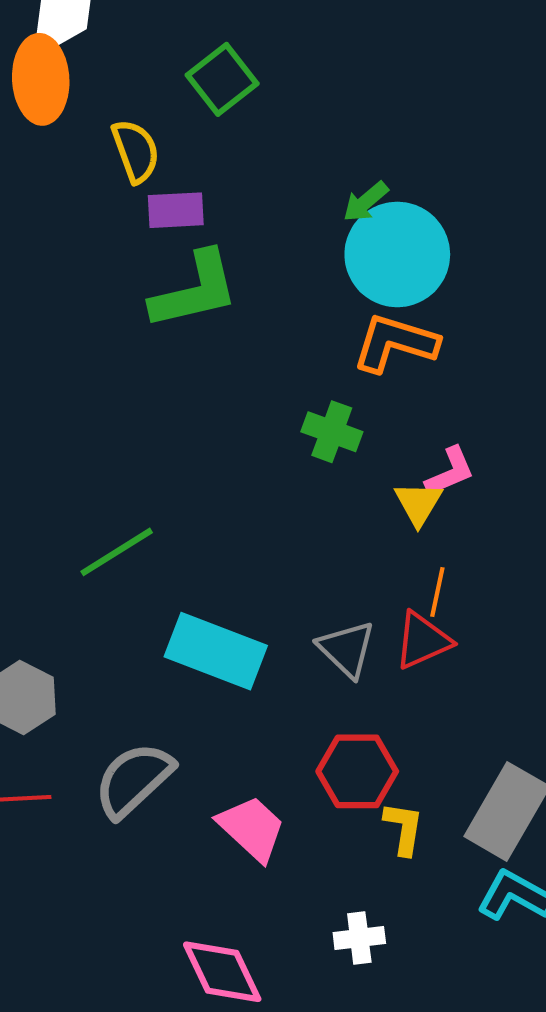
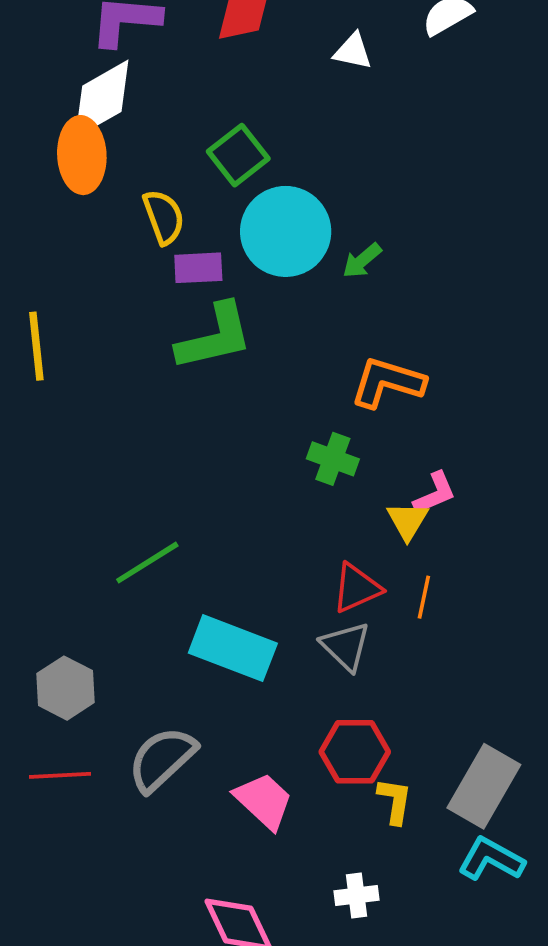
cyan circle: (397, 254) -> (286, 231), moved
red triangle: (423, 641) -> (357, 588), moved

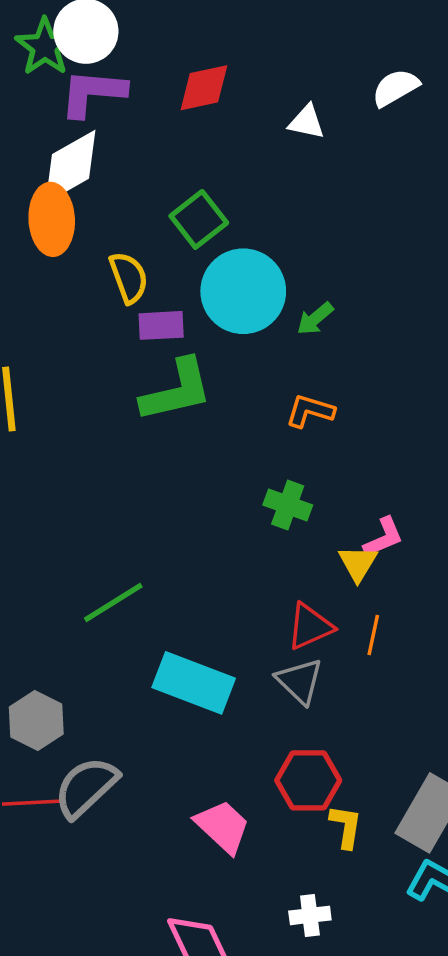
orange L-shape: (387, 382) -> (310, 411), moved, size x0.7
gray semicircle: (162, 759) -> (86, 787), moved

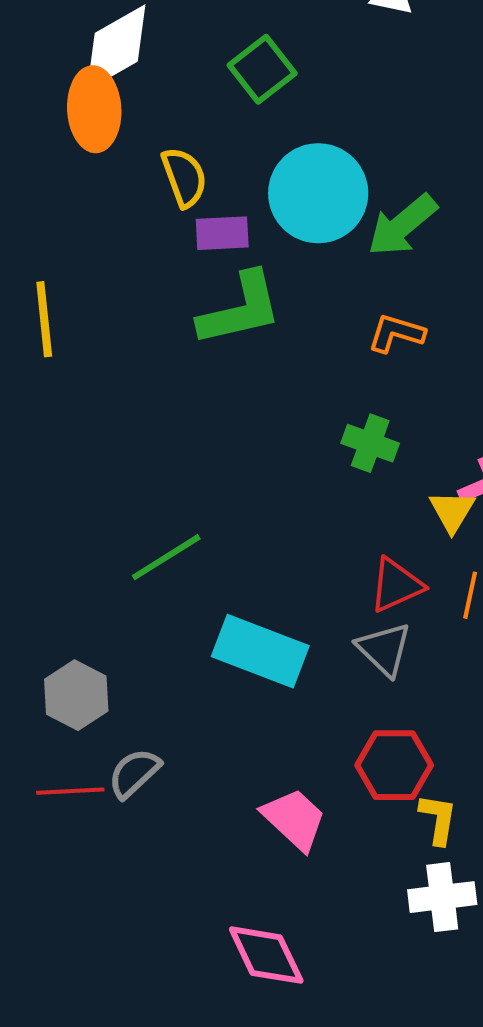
green square: (199, 219) -> (262, 69), moved
green arrow: (315, 319) -> (402, 225), size x1.6
gray semicircle: (86, 787) -> (134, 773), size x0.7
white cross: (310, 915) -> (442, 897), moved, size x1.4

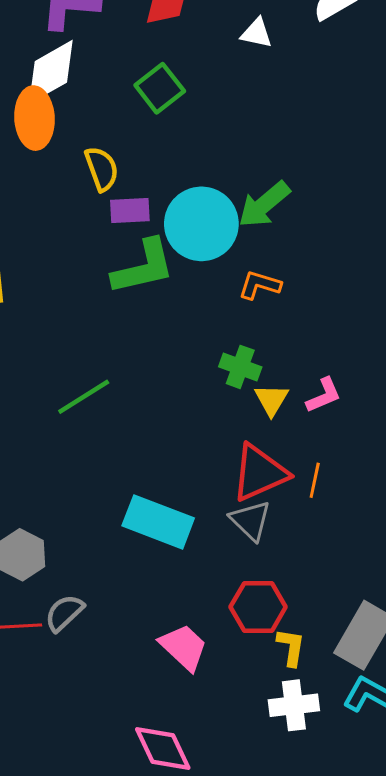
cyan circle: (318, 193) -> (201, 224), moved
yellow triangle: (452, 511) -> (271, 400), moved
green line: (166, 557) -> (84, 397), moved
red triangle: (396, 585) -> (260, 473), size x1.4

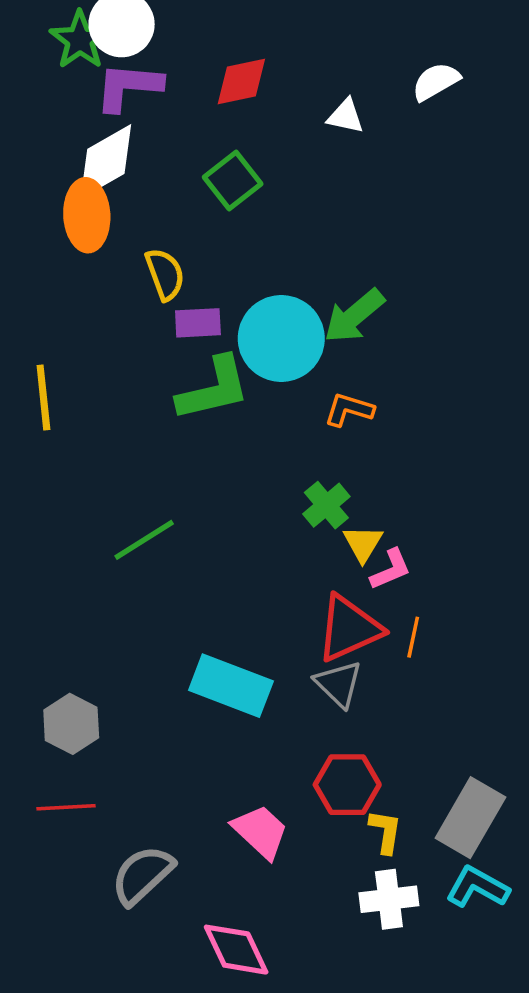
green cross: (240, 367) -> (326, 505), turned 30
pink L-shape: (324, 395) -> (391, 569), moved
gray semicircle: (64, 613) -> (142, 875), moved, size x1.4

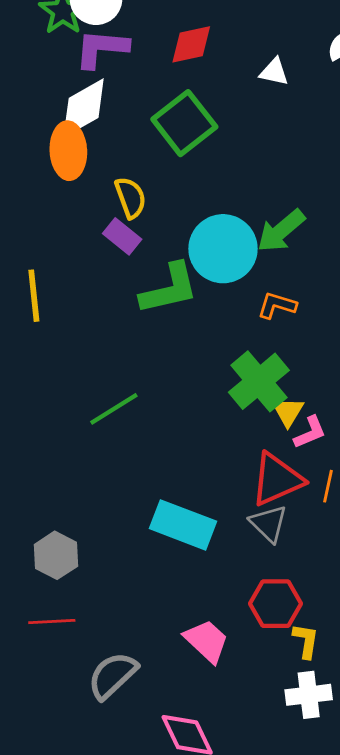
green square: (233, 180) -> (184, 123), size x1.4
purple rectangle: (198, 323) -> (122, 236), moved, turned 42
green cross: (326, 505) -> (259, 381), size x1.6

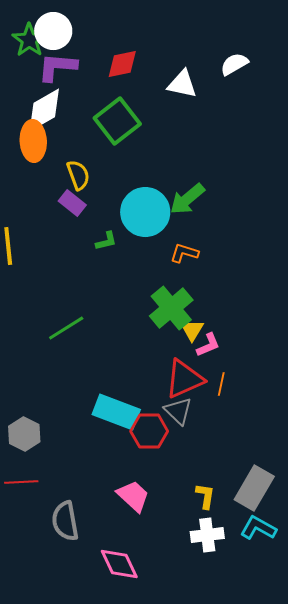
white triangle: (274, 72) -> (182, 84), size x1.4
green L-shape: (169, 289) -> (106, 241), size x0.5
red hexagon: (275, 604) -> (149, 431), moved
gray semicircle: (113, 675) -> (65, 521), turned -57

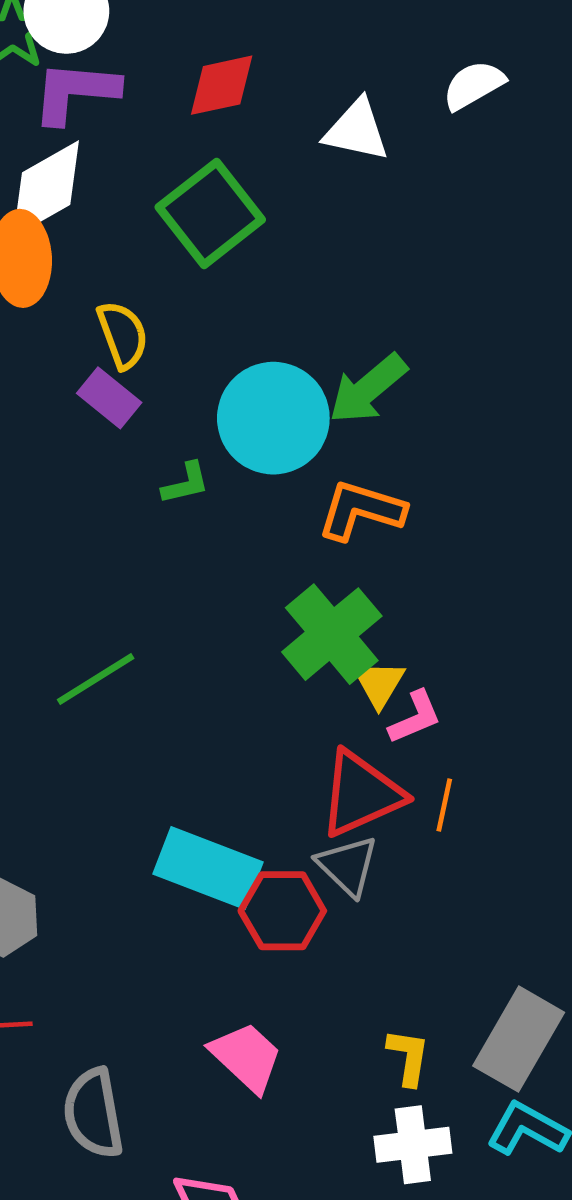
orange L-shape: (184, 253) -> (361, 510), size x1.4

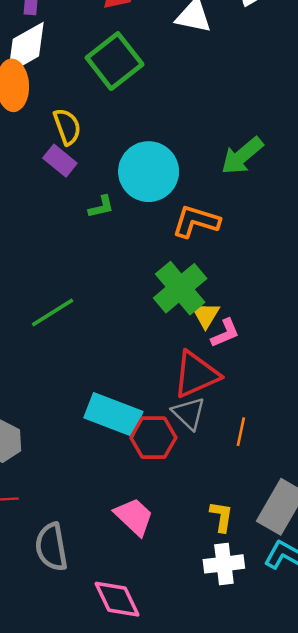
green arrow: (368, 389) -> (242, 156), moved
orange line: (444, 805) -> (241, 432), moved

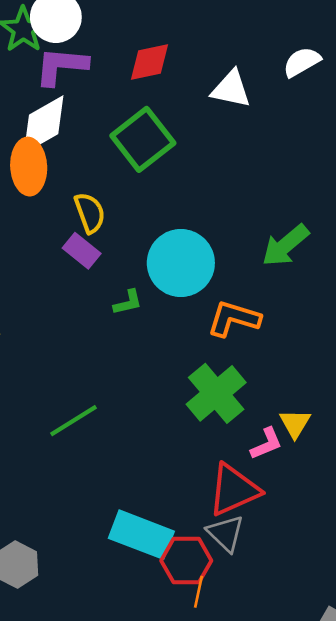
yellow triangle: (206, 315) -> (295, 423), moved
orange line: (241, 432) -> (198, 592), moved

